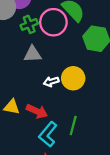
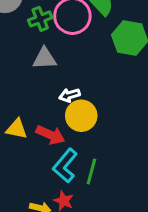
yellow circle: (73, 78) -> (81, 116), moved
green line: (73, 126) -> (91, 171), moved

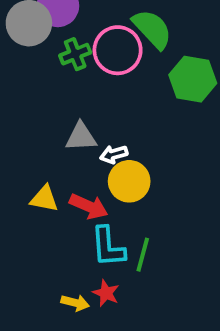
gray triangle: (45, 59) -> (81, 137), moved
cyan L-shape: (65, 166) -> (108, 247), turned -44

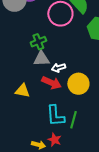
green cross: (75, 54) -> (38, 42), moved
yellow circle: (129, 181) -> (78, 84), moved
red arrow: (89, 206) -> (51, 83), moved

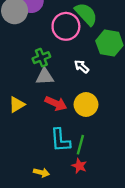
white arrow: (58, 68) -> (82, 67), moved, turned 56
yellow triangle: (22, 91) -> (17, 104), moved, turned -42
red star: (54, 140) -> (79, 166), moved

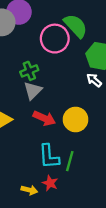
white arrow: (82, 67) -> (94, 80), moved
gray triangle: (45, 77) -> (33, 91), turned -42
red star: (79, 166) -> (50, 183), moved

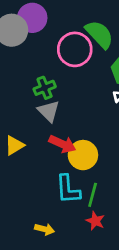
gray triangle: (33, 91) -> (49, 111), turned -30
yellow circle: (76, 119) -> (83, 155), moved
red star: (50, 183) -> (95, 221), moved

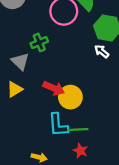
gray triangle: (49, 111) -> (20, 61), moved
green line: (93, 195) -> (78, 129), turned 72

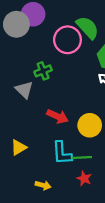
yellow triangle: (15, 89) -> (19, 147), moved
yellow circle: (70, 97) -> (90, 125), moved

